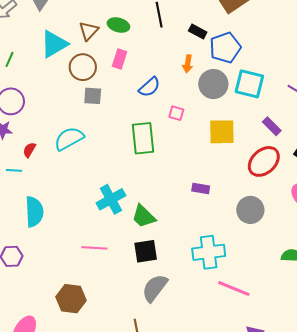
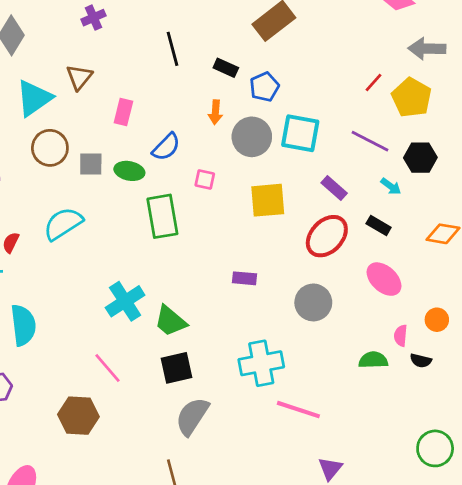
green ellipse: (118, 25) -> (129, 171), moved
blue pentagon: (225, 48) -> (264, 87), size x0.7
brown circle: (83, 67) -> (50, 148), moved
pink line: (94, 248) -> (107, 368), turned 50
brown hexagon: (71, 299) -> (78, 416), moved

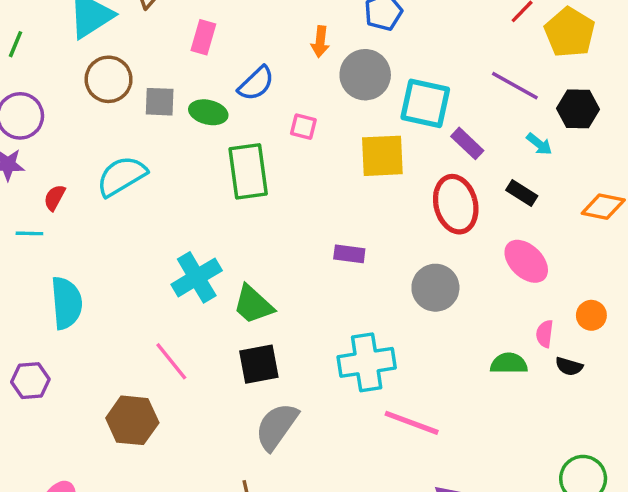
cyan square: (300, 133) -> (425, 103), moved
red ellipse: (327, 236) -> (456, 204), turned -60

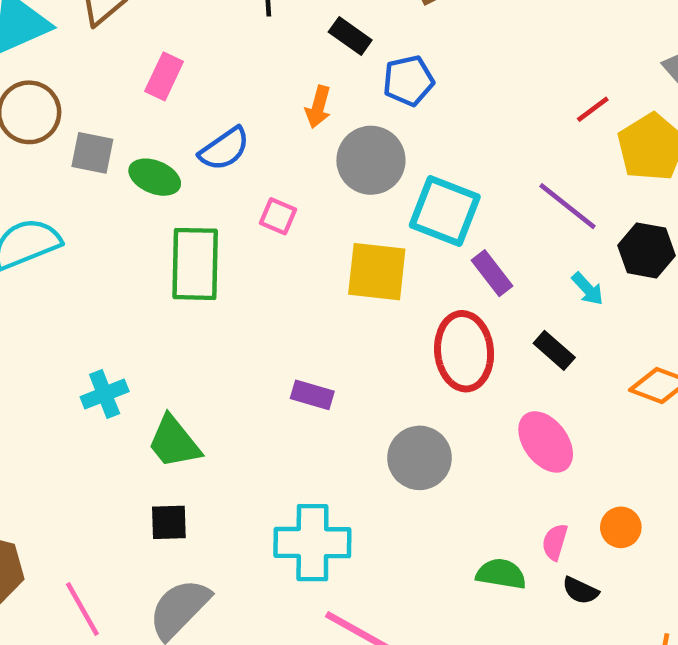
cyan cross: (197, 277) -> (105, 394), size x0.7
pink line: (171, 361) -> (82, 609), moved
black square: (259, 364) -> (169, 522), size x0.7

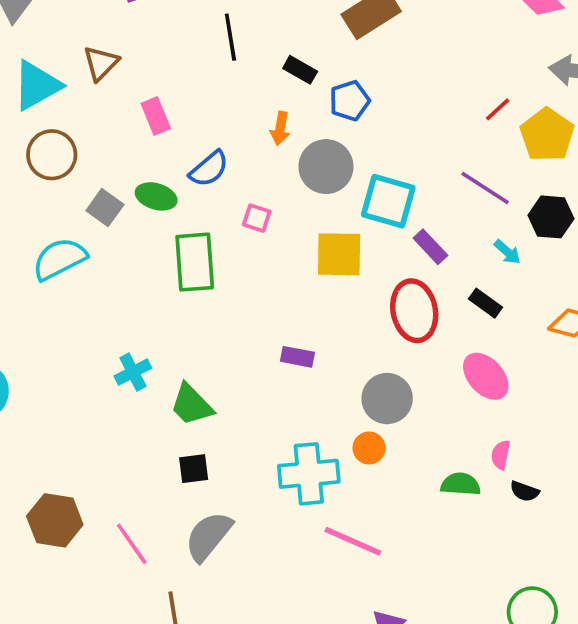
pink rectangle: (164, 76) -> (156, 116), turned -42
gray square: (92, 153) -> (105, 208), moved, turned 30
orange circle: (621, 527) -> (369, 448), moved

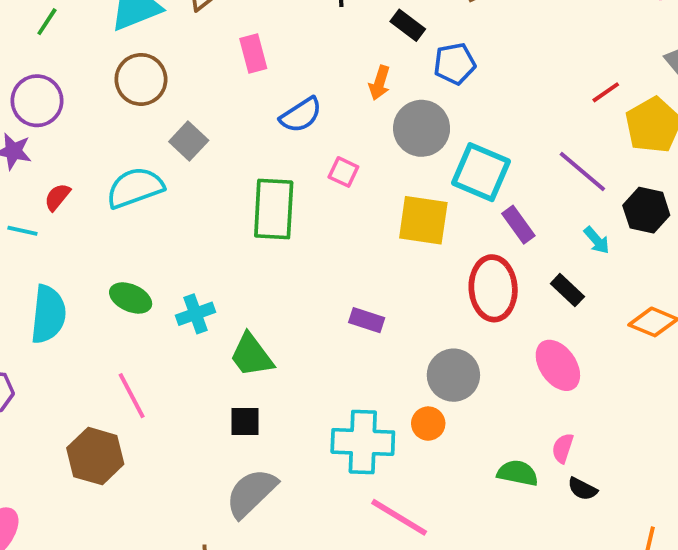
green ellipse: (156, 196) -> (131, 298), moved
pink line: (132, 544) -> (132, 396), moved

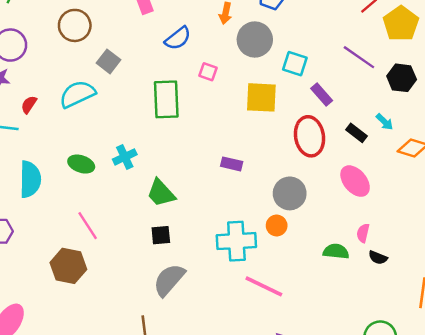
cyan square: (481, 172) -> (295, 64), size x0.7
cyan arrow: (597, 240) -> (385, 122), moved
cyan cross: (195, 314) -> (125, 157), moved

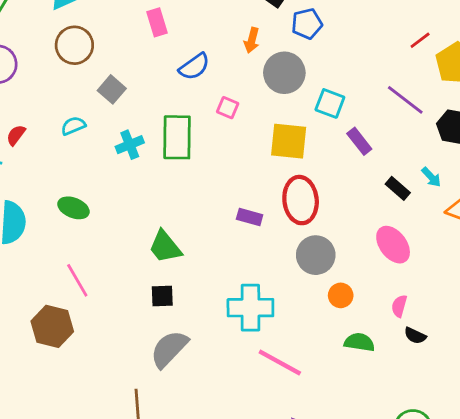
cyan semicircle: (77, 94) -> (73, 126), size x0.6
red ellipse: (309, 136) -> (301, 200), moved
cyan cross: (125, 157) -> (130, 145), moved
orange circle: (277, 226) -> (341, 295), moved
green semicircle: (336, 251) -> (359, 342), moved

